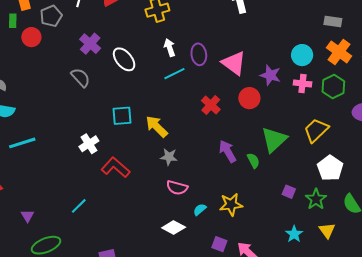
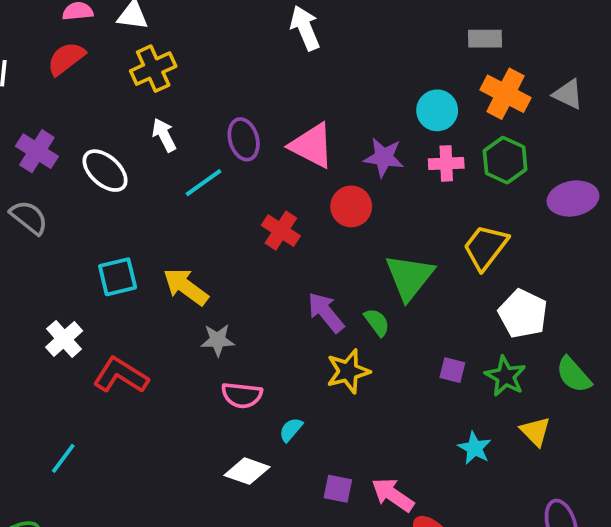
white arrow: (170, 48) -> (164, 135), moved
yellow star: (231, 205) -> (348, 371), moved

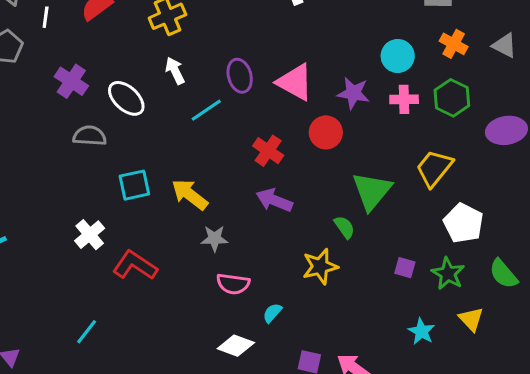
orange cross: (505, 94) -> (454, 44), size x0.7
gray semicircle: (29, 217) -> (90, 136), moved, turned -36
purple arrow: (326, 312) -> (274, 200), moved, turned -30

